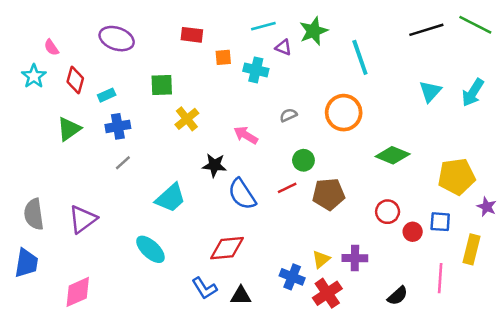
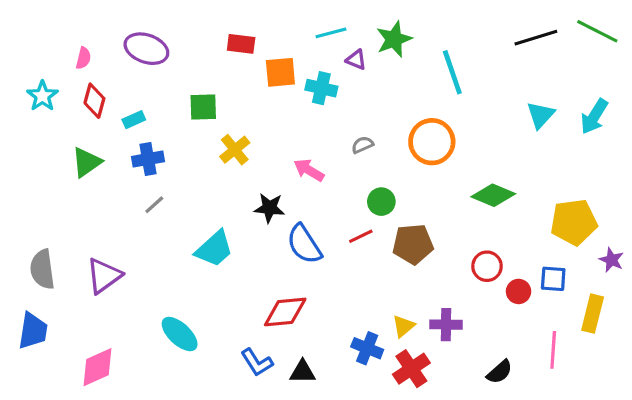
pink semicircle: (51, 47) -> (83, 58), moved, turned -132
orange square: (223, 57) -> (280, 72), size x1.5
cyan ellipse: (150, 249) -> (180, 334), moved

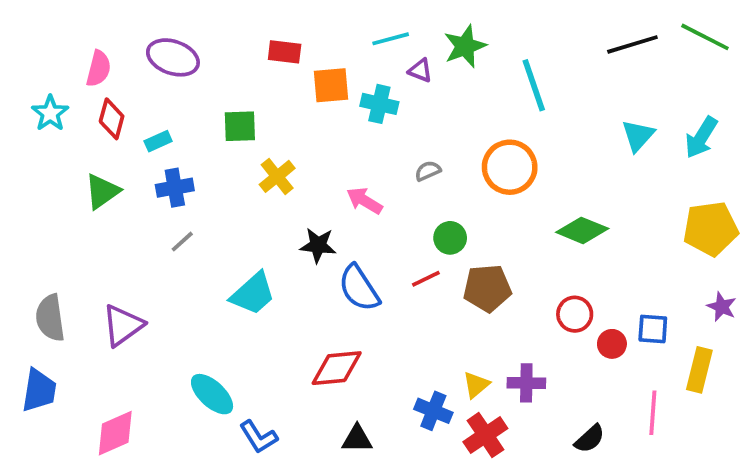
pink semicircle: (83, 58) -> (99, 69), size x1.4
yellow pentagon: (574, 222) -> (711, 229), moved
blue L-shape: (257, 362) -> (259, 437), moved

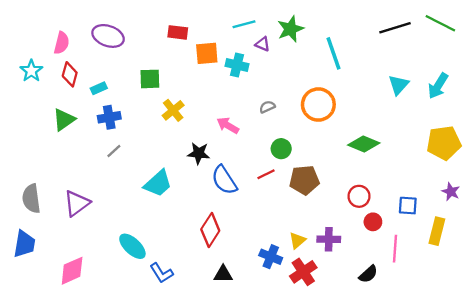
red circle: (612, 344) -> (373, 222), moved
red diamond: (337, 368) -> (210, 230), turned -52
pink line: (653, 413) -> (395, 249), moved

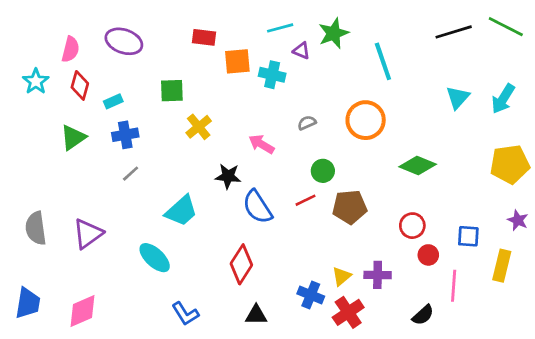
blue trapezoid: (24, 244) -> (28, 303), moved
cyan ellipse: (132, 246) -> (155, 258), moved

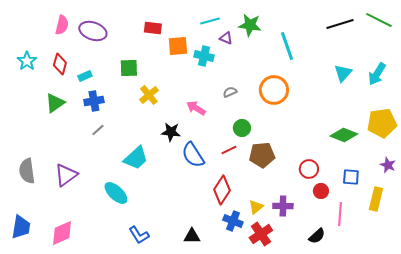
green star: (334, 33) -> (250, 25), turned 30
pink semicircle: (70, 49) -> (62, 25), moved
green diamond: (418, 165) -> (344, 135), moved
red diamond: (241, 264) -> (222, 190), moved

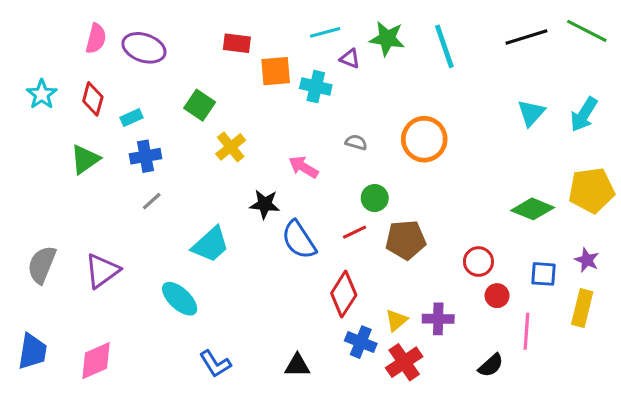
cyan line: (287, 46) -> (444, 46), moved
green square: (129, 68) -> (200, 105), turned 36
gray semicircle: (230, 92) -> (356, 142), turned 40
purple star: (388, 165) -> (587, 260), moved
gray semicircle: (27, 171) -> (42, 265), turned 30

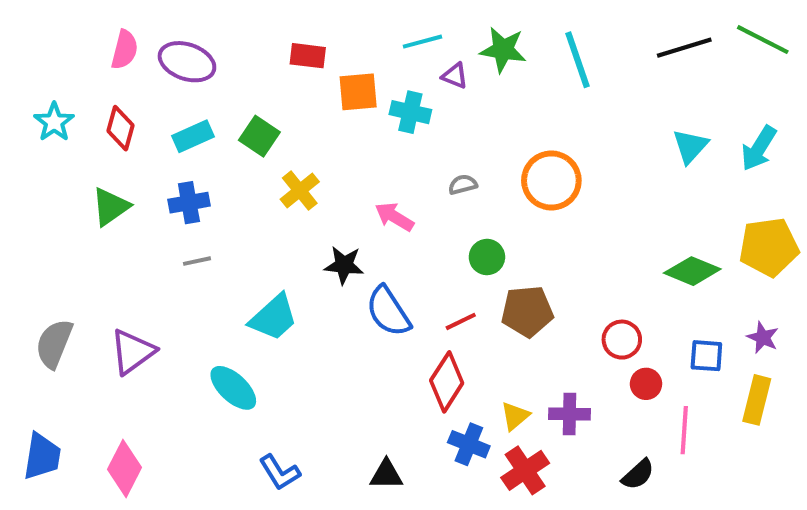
cyan rectangle: (132, 118) -> (193, 136), moved, size x1.4
gray semicircle: (356, 142) -> (463, 185), turned -30
gray line: (152, 201) -> (197, 261), turned 30
red line: (355, 232) -> (461, 321), moved
pink diamond: (96, 361) -> (125, 468), turned -39

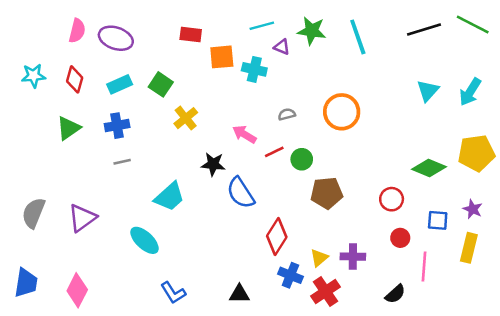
cyan star: (54, 122) -> (33, 76), turned 30
red line: (461, 321) -> (274, 152), moved
red circle: (622, 340) -> (392, 199), moved

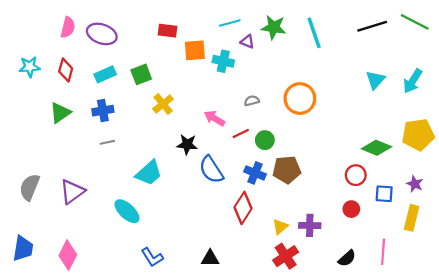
green square: (161, 84) -> (141, 74), turned 35
red circle: (392, 199) -> (356, 175), moved
pink line: (424, 267) -> (383, 252), moved
blue cross: (290, 275) -> (255, 173), moved

